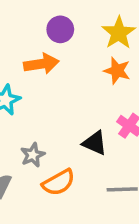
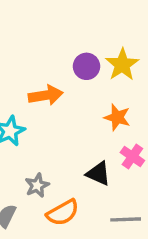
purple circle: (60, 29) -> (86, 66), moved
orange star: (117, 71) -> (117, 117), moved

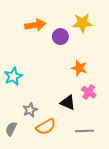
yellow star: (122, 65) -> (82, 23), moved, turned 30
orange arrow: (46, 95) -> (35, 25), moved

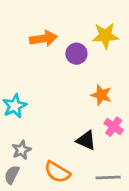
gray star: (30, 110) -> (21, 150), moved
orange semicircle: (46, 127) -> (57, 172), turned 60

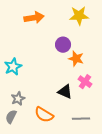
purple circle: (76, 54) -> (63, 45), moved

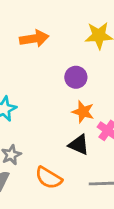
orange star: (76, 59) -> (83, 112), moved

